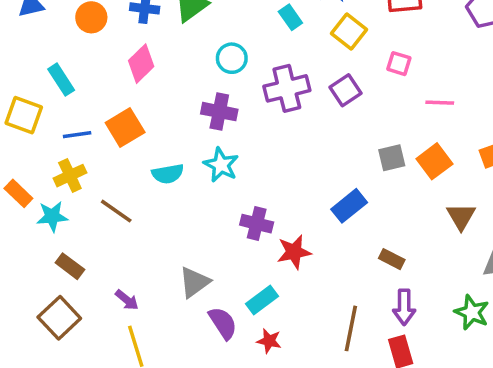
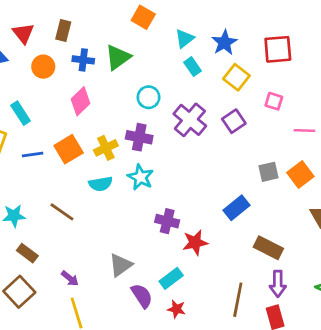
purple cross: (287, 88) -> (190, 120), turned -36
yellow cross: (70, 176) -> (106, 148), moved
brown rectangle: (392, 259) -> (268, 248), size x1.5

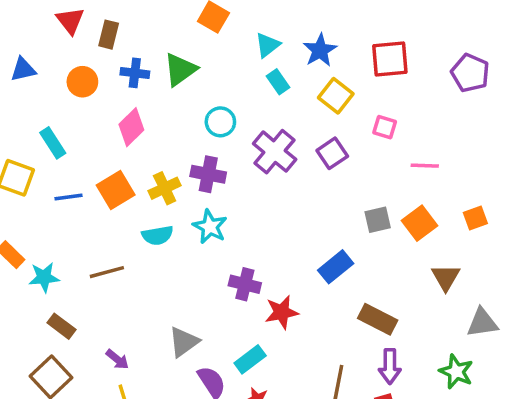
red triangle: (23, 33) -> (70, 21), moved
brown line: (62, 212) -> (107, 272), turned -50

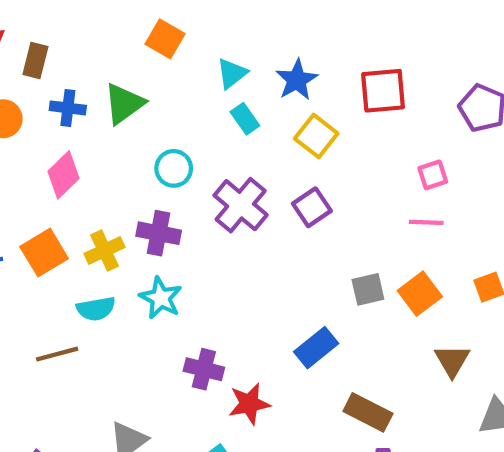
pink square: (385, 127) -> (433, 175), moved, turned -35
brown line: (107, 272) -> (57, 354), moved

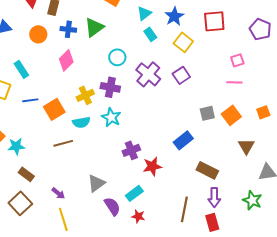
orange square: (44, 253) -> (54, 109), moved
purple cross: (204, 369) -> (131, 150), turned -36

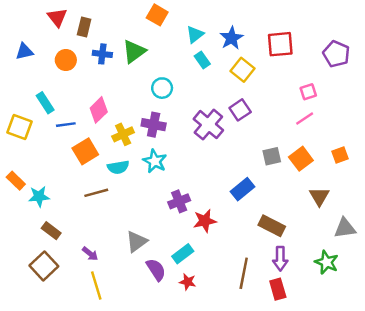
pink diamond: (66, 60) -> (99, 110), moved
purple cross: (148, 74) -> (208, 125), moved
pink line: (234, 82) -> (305, 118), turned -35
blue line: (30, 100) -> (66, 125), moved

